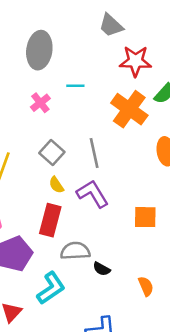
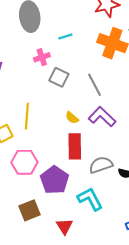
pink cross: (40, 103) -> (42, 57), turned 35
gray square: (52, 153) -> (59, 77), moved
cyan L-shape: (51, 288) -> (90, 199), turned -68

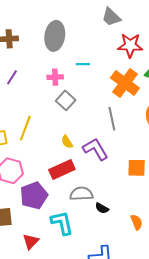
gray line: (94, 85) -> (112, 119), moved
red rectangle: (75, 146) -> (62, 169), turned 50

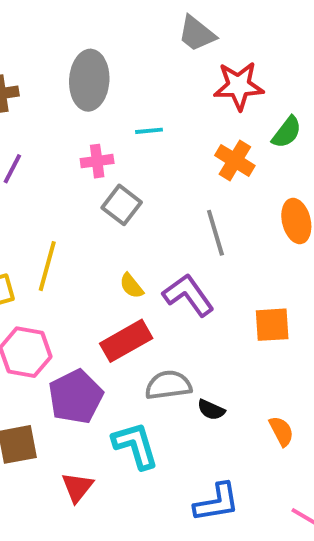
orange cross: (125, 83) -> (235, 160), size x0.7

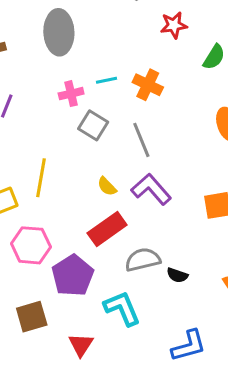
red star: (239, 86) -> (174, 25), size x0.7
cyan line: (149, 131) -> (107, 80), moved
orange cross: (235, 160) -> (148, 85), moved
gray line: (215, 233) -> (141, 140), moved

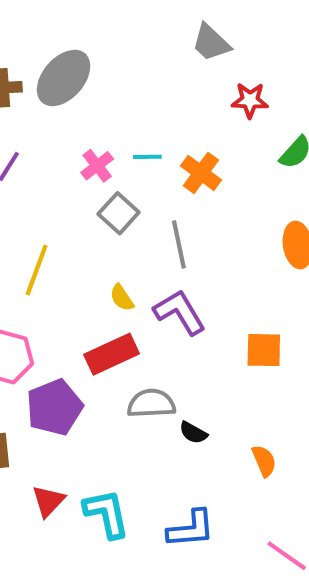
gray ellipse: (59, 32) -> (64, 78), moved, turned 33
pink cross: (71, 94) -> (97, 166), turned -35
cyan L-shape: (122, 308) -> (107, 514), moved

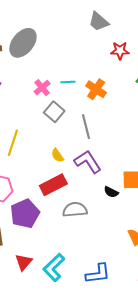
black semicircle: (193, 433) -> (111, 192), moved
cyan L-shape: (107, 514) -> (54, 267), turned -120

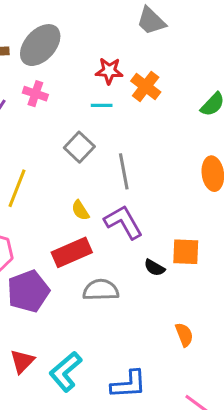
red star: (120, 51) -> (109, 71), moved
pink cross: (42, 88) -> (35, 94), moved, turned -35
orange cross: (96, 89) -> (146, 86), moved

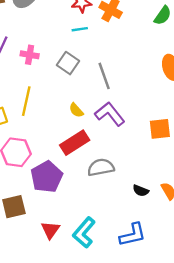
pink cross: (35, 94) -> (30, 55), moved
black semicircle: (154, 268) -> (141, 191), moved

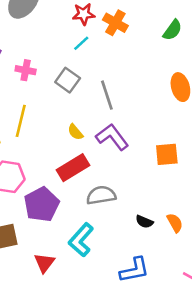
cyan line: (80, 29) -> (81, 43), turned -35
cyan L-shape: (84, 233) -> (81, 240), moved

